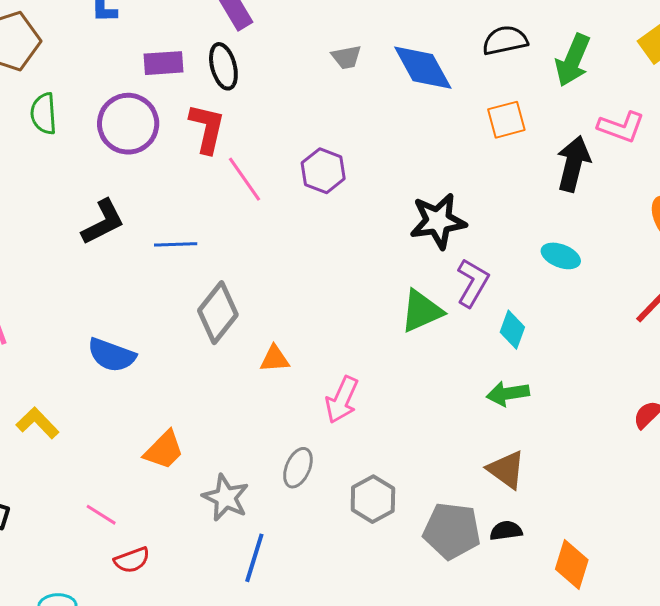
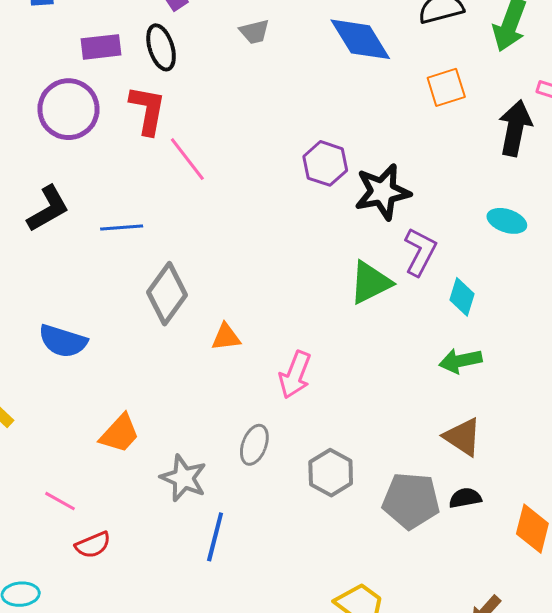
gray trapezoid: (346, 57) -> (254, 32), moved
purple hexagon: (323, 171) -> (325, 163), moved

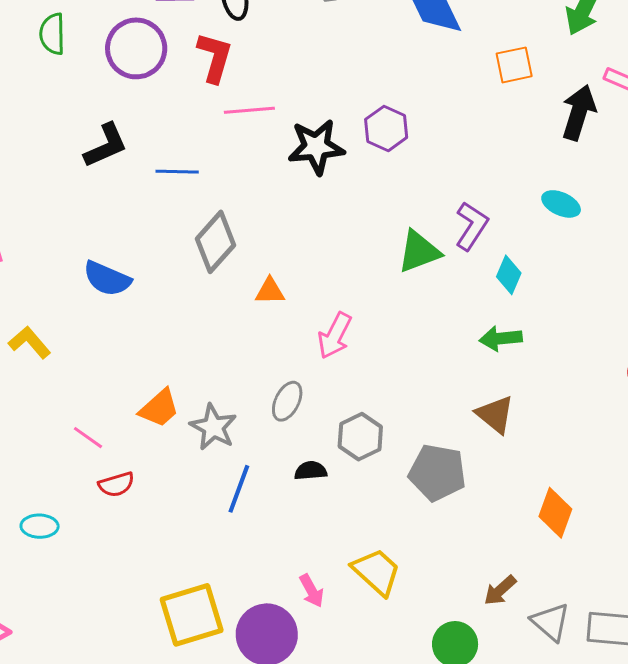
pink line: (187, 159) -> (249, 110), turned -63
black star: (383, 192) -> (316, 147), moved
orange trapezoid: (120, 433) -> (159, 408), moved
black semicircle: (465, 498) -> (311, 471), moved

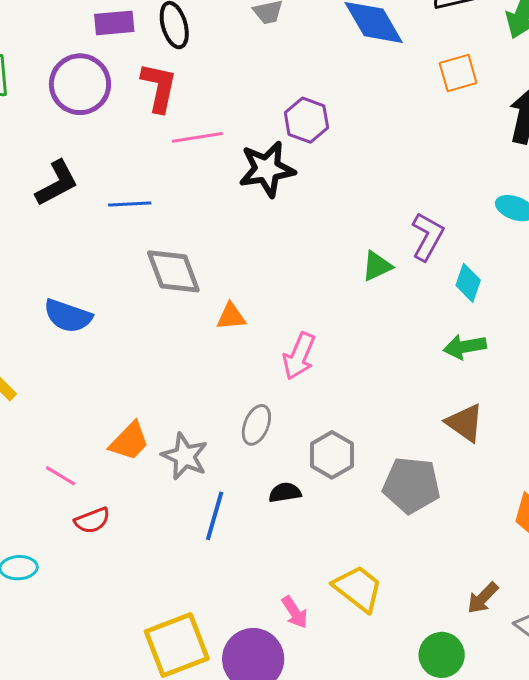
purple hexagon: (386, 128) -> (306, 120), moved
gray diamond: (216, 242) -> (173, 271), turned -58
green triangle: (419, 252) -> (377, 266), size x0.7

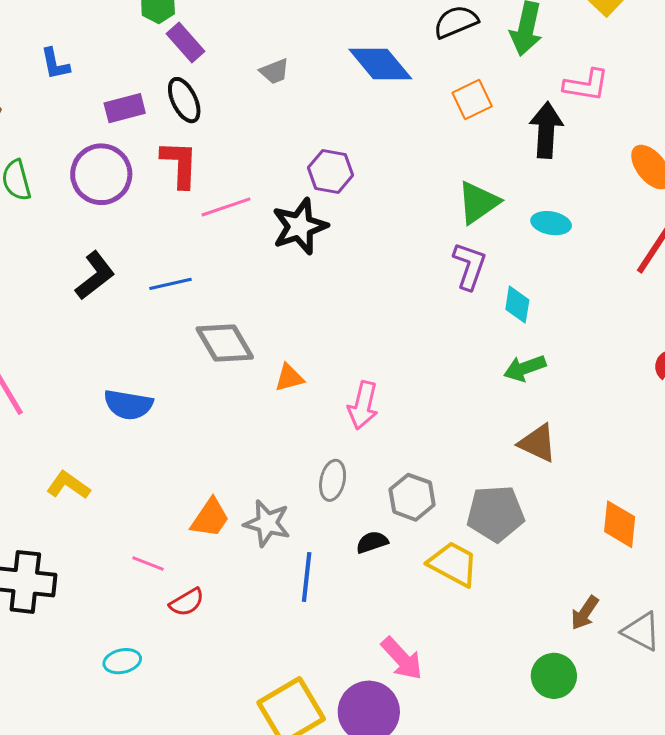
green triangle: (377, 266) -> (478, 202), moved, size x1.4
yellow trapezoid: (358, 588) -> (453, 564), moved
pink arrow: (295, 612) -> (402, 658), size x1.4

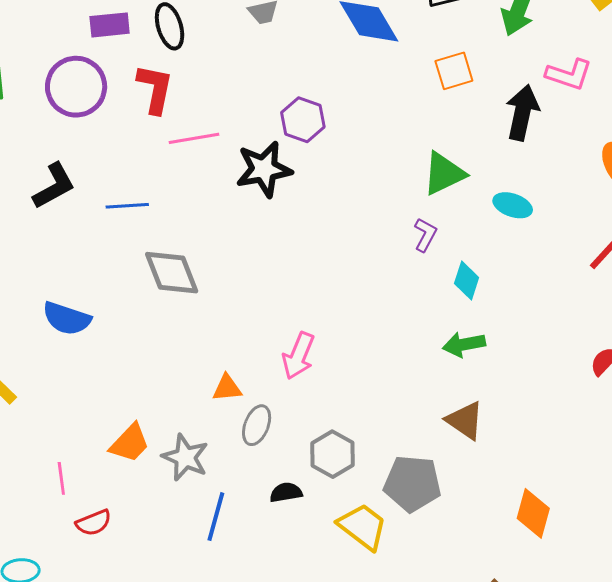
purple L-shape: (469, 266) -> (425, 235), size x0.7
orange triangle: (289, 378) -> (227, 388), moved
pink line: (148, 563) -> (61, 478), turned 52

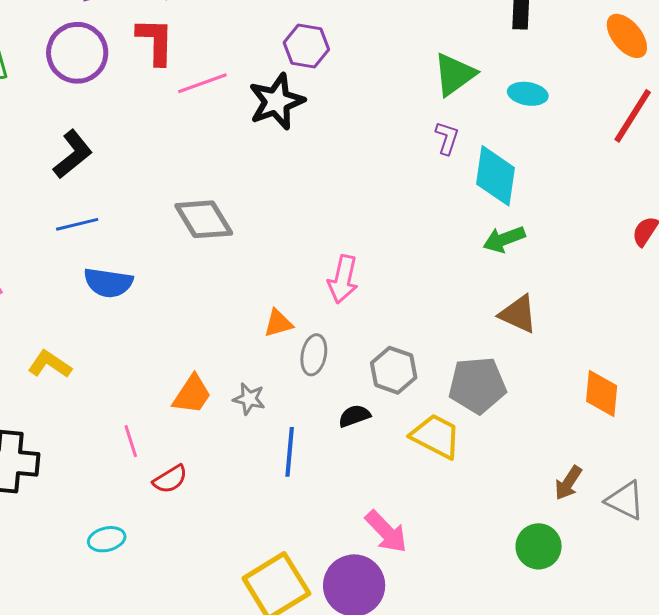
blue line: (127, 206) -> (77, 224), moved
cyan diamond: (467, 280) -> (495, 176), size x1.6
gray star: (185, 457) -> (249, 399), size x0.7

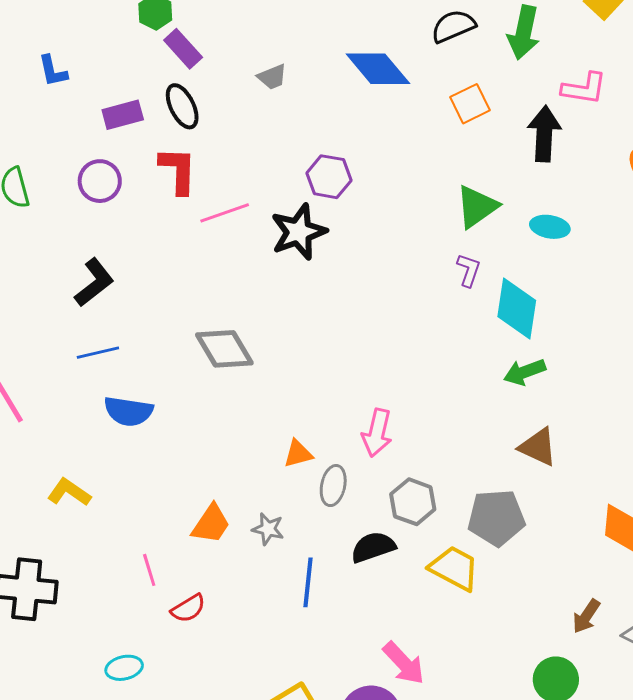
purple circle: (77, 53) -> (100, 181), size x0.7
pink arrow: (343, 279) -> (377, 433), moved
black semicircle: (354, 416) -> (373, 547), size x1.4

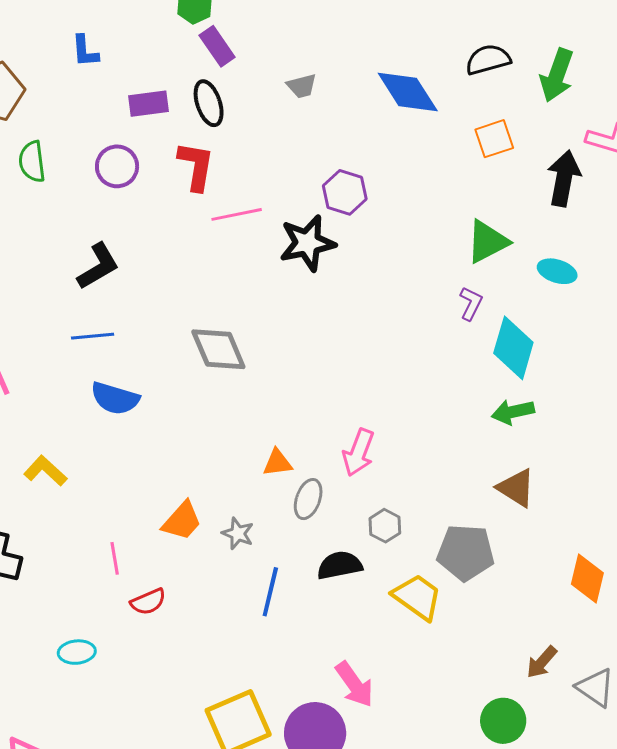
gray hexagon: (413, 502) -> (385, 526), size x0.7

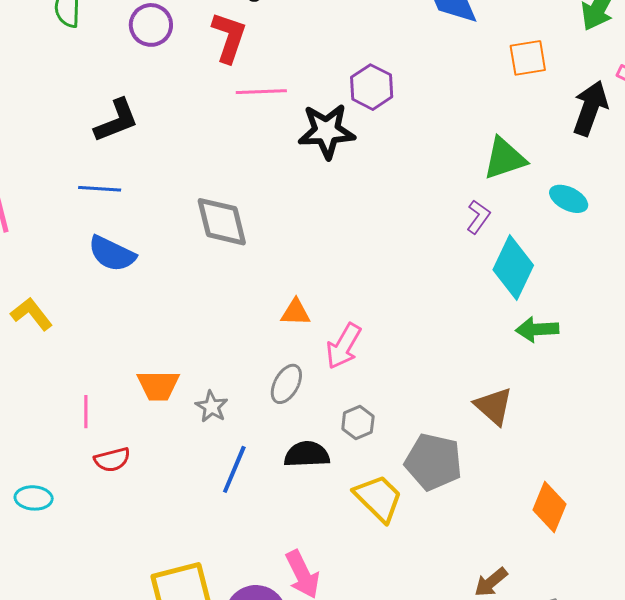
green arrow: (513, 412) -> (537, 329), moved
orange triangle: (277, 463) -> (296, 312), moved
orange trapezoid: (182, 521) -> (158, 385), turned 39

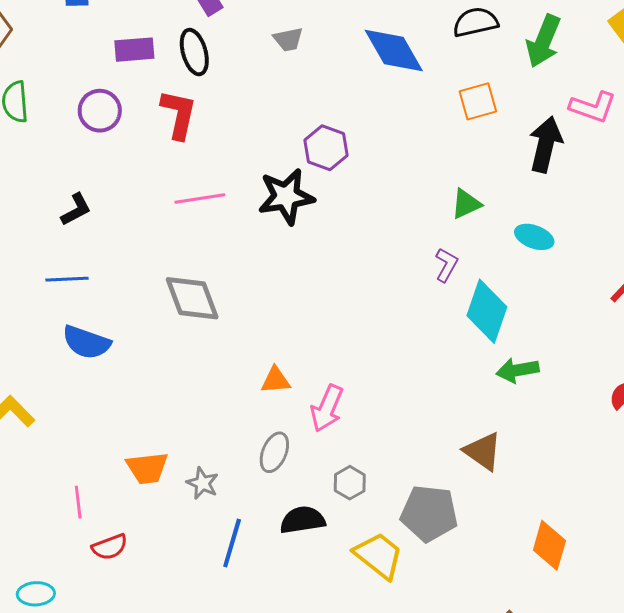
pink line: (261, 92) -> (200, 199), moved
black L-shape: (116, 121) -> (76, 209), size x0.7
green triangle: (505, 158) -> (466, 204), size x0.7

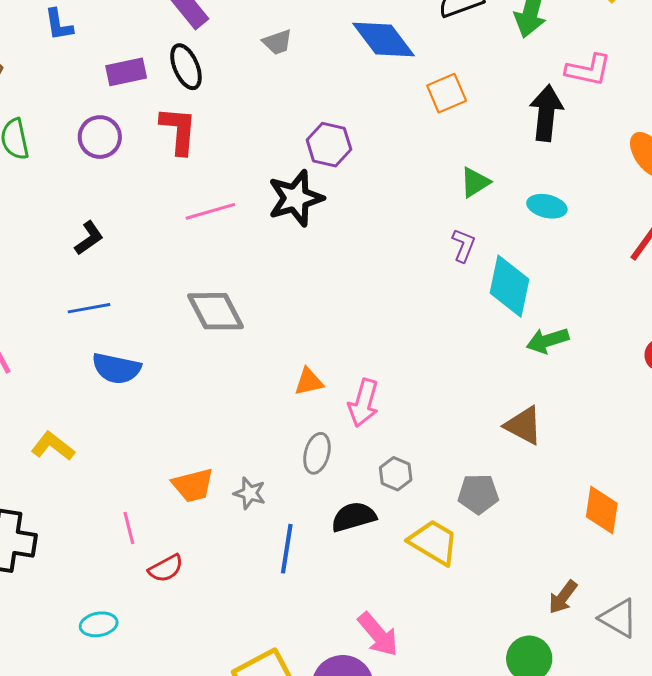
orange square: (478, 101) -> (447, 93), moved
gray pentagon: (429, 513) -> (478, 494), size x0.7

